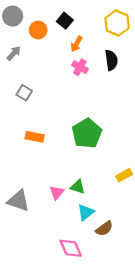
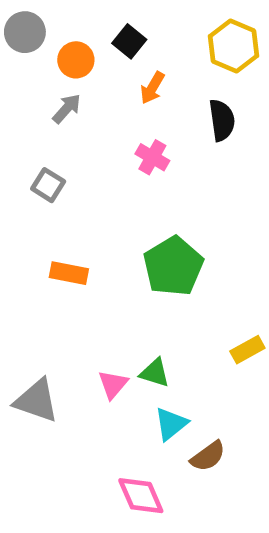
gray arrow: (14, 53) -> (67, 109), moved
pink cross: (80, 67) -> (152, 157), moved

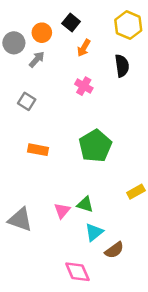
gray circle: (25, 32) -> (14, 43), moved

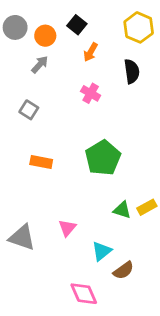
gray circle: (14, 43) -> (15, 27), moved
green triangle: (85, 204) -> (122, 210), moved

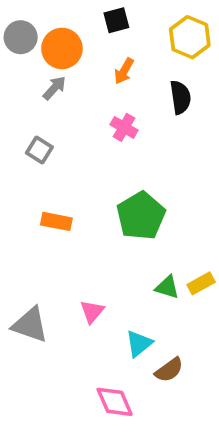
black square: (77, 25) -> (116, 20), moved, turned 36
orange circle: (45, 36) -> (62, 48), size x1.4

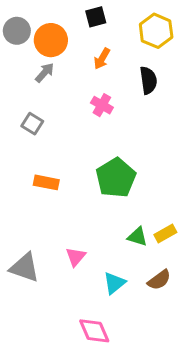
brown semicircle: (169, 370) -> (159, 280), moved

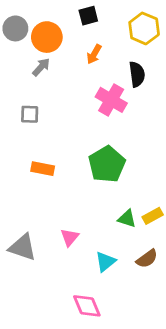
pink cross: (102, 105) -> (111, 100), moved, size x1.5
gray square: (32, 124) -> (30, 114), turned -30

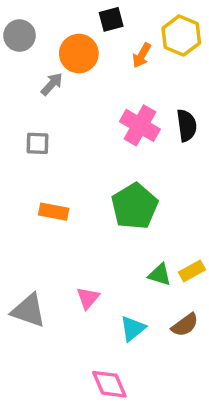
orange circle: (47, 37) -> (79, 54), moved
orange arrow: (94, 54) -> (142, 55), moved
black semicircle: (137, 74) -> (187, 125), moved

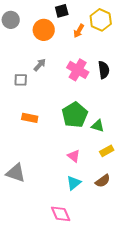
gray arrow: (52, 84) -> (40, 65), moved
green triangle: (160, 275) -> (98, 126), moved
pink triangle: (88, 298) -> (74, 156), moved, turned -32

